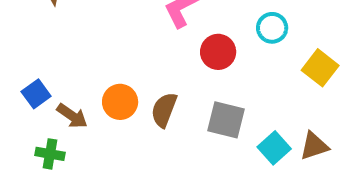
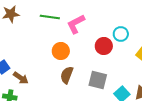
red circle: (218, 52) -> (104, 46), moved
orange circle: (120, 102) -> (61, 51), moved

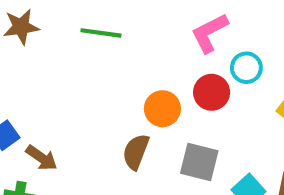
pink L-shape: (76, 24) -> (210, 33), moved
orange circle: (61, 51) -> (162, 109), moved

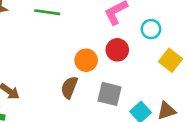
cyan circle: (246, 68) -> (151, 29), moved

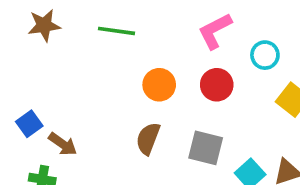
orange circle: (86, 60) -> (159, 85), moved

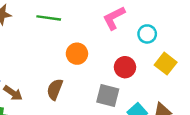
red circle: (217, 85) -> (125, 67), moved
brown semicircle: (148, 139) -> (55, 89), moved

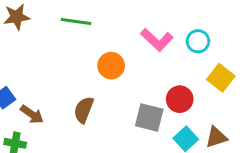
pink L-shape: (114, 18) -> (157, 40), moved, turned -110
red circle: (125, 67) -> (180, 99), moved

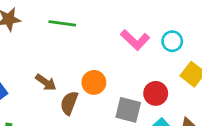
orange circle: (111, 66) -> (94, 82), moved
brown arrow: (32, 114) -> (46, 82), moved

